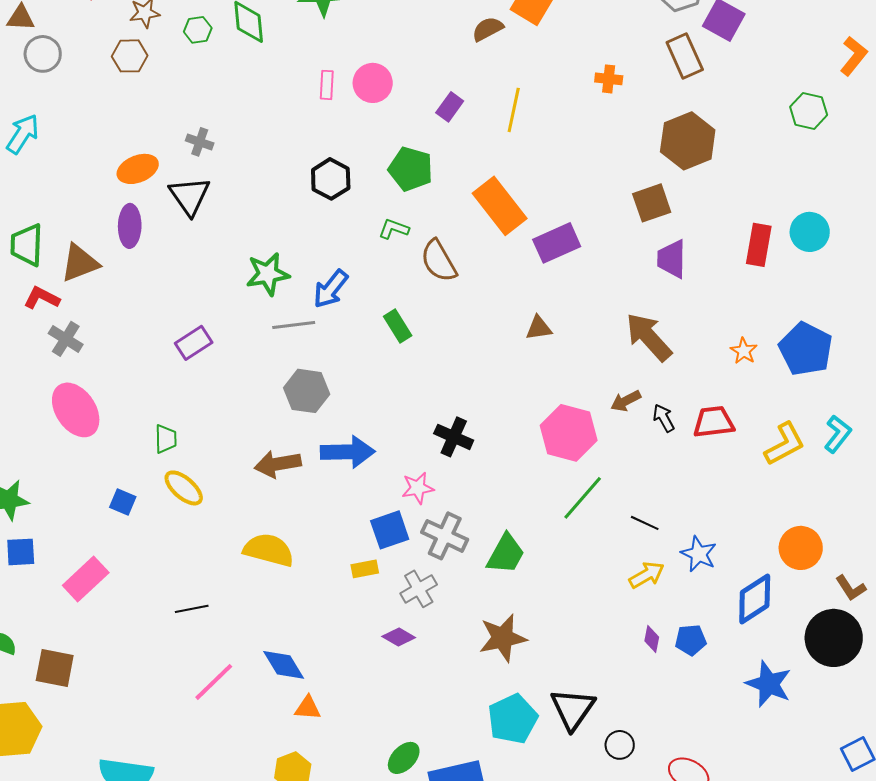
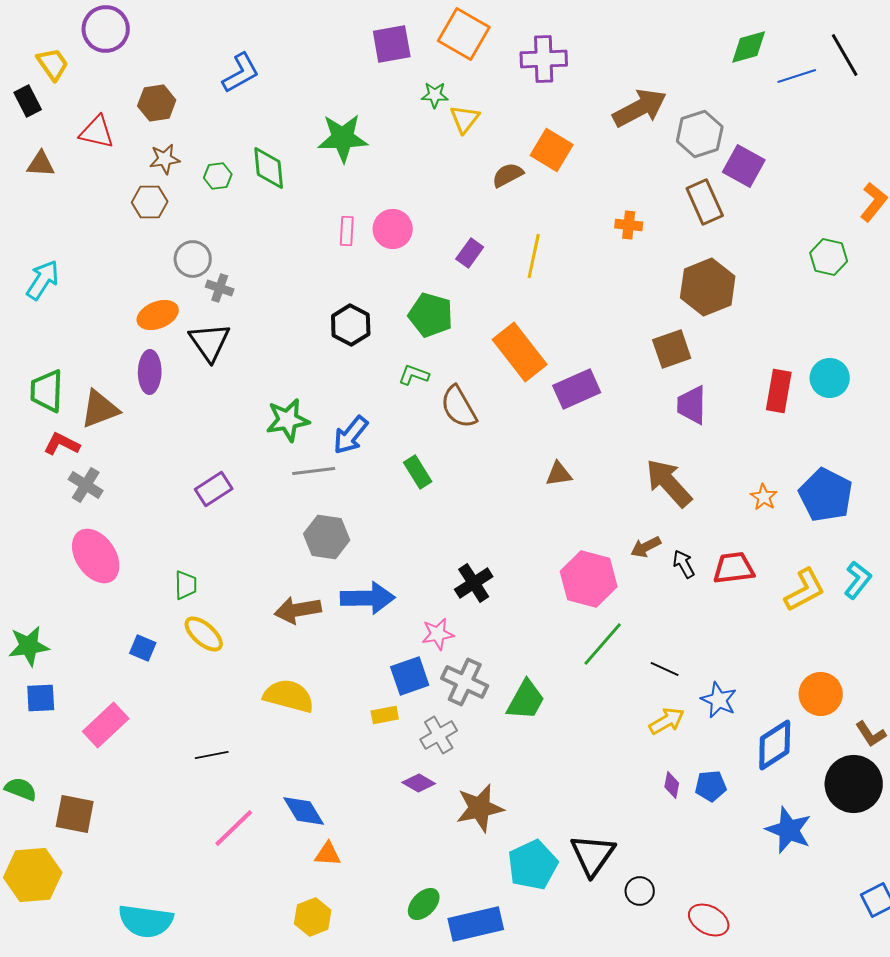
gray circle: (43, 54) -> (193, 259), moved
black cross: (454, 437) -> (474, 583), turned 33
brown star: (503, 638) -> (480, 808), moved

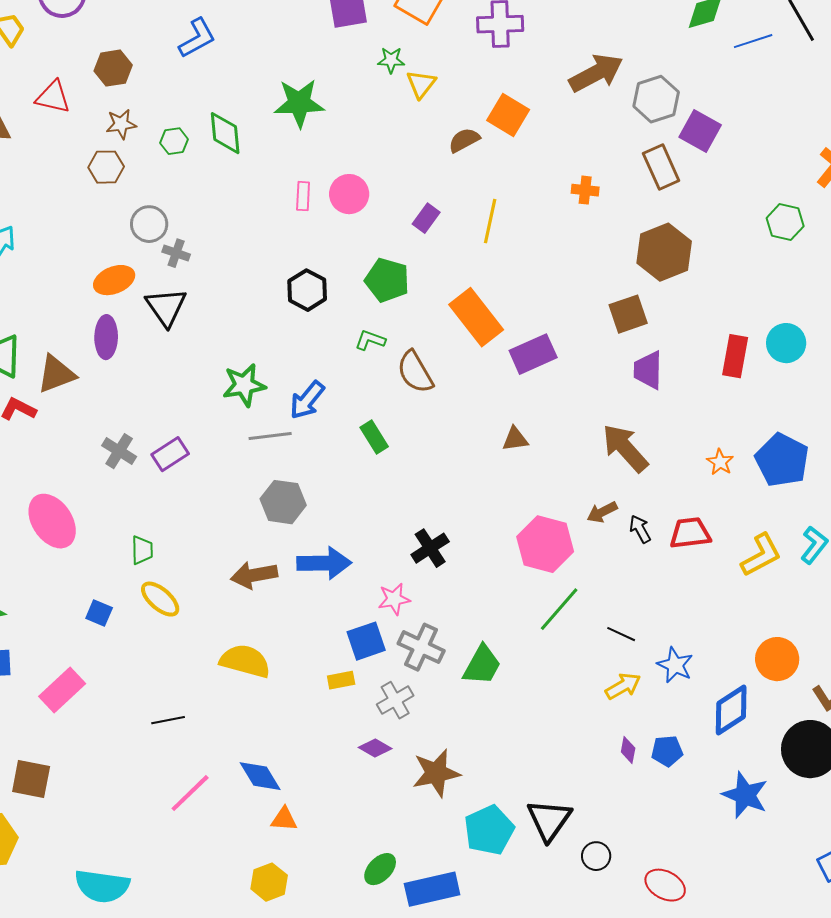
gray cross: (86, 485) -> (119, 451), moved

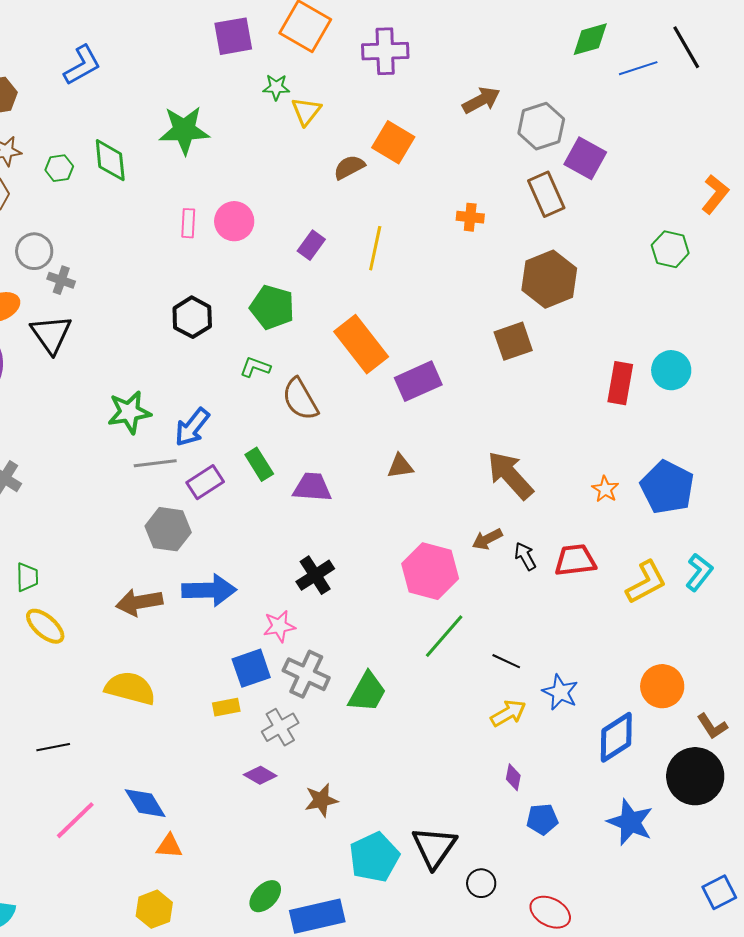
brown arrow: (596, 73) -> (481, 100), size x0.7
purple trapezoid: (648, 370) -> (312, 487), moved, turned 93
purple rectangle: (170, 454) -> (205, 482), moved
blue pentagon: (667, 751) -> (542, 819), moved
brown star: (436, 773) -> (321, 800), size x0.7

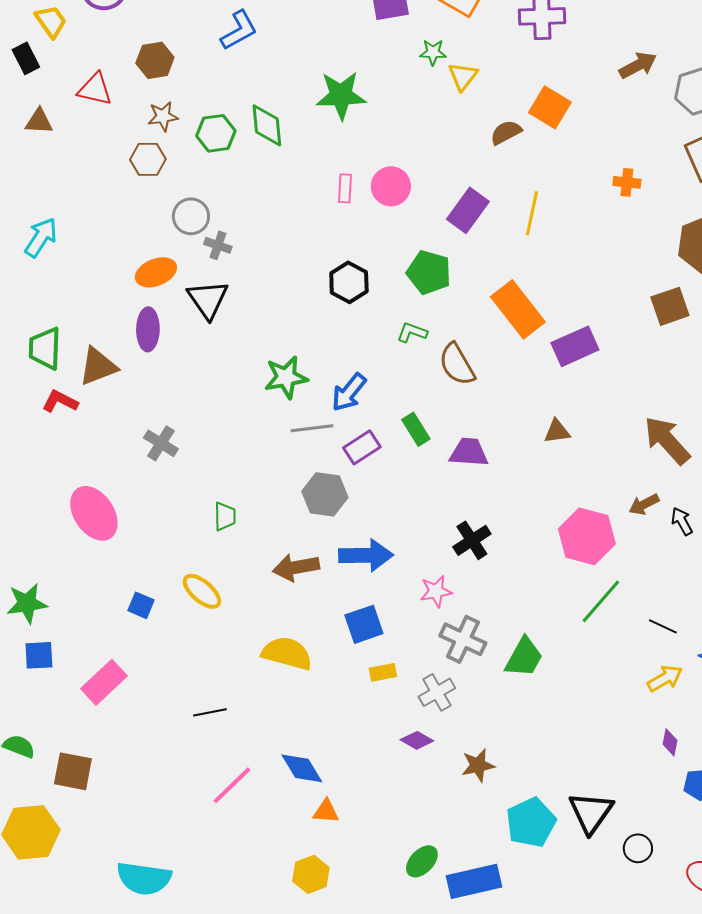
green hexagon: (59, 168) -> (216, 133), size x1.4
purple rectangle: (311, 245) -> (468, 210), size x1.5
green trapezoid: (27, 577) -> (225, 516), moved
blue square: (251, 668) -> (364, 624), moved

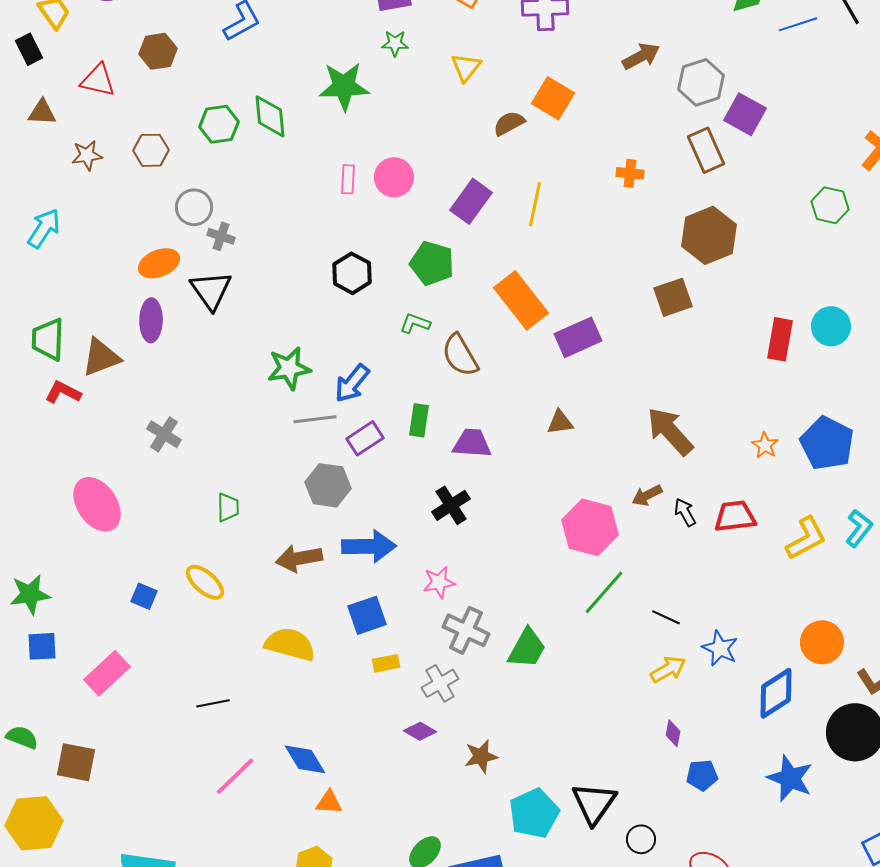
green star: (433, 52) -> (395, 43), moved
brown star: (163, 116) -> (87, 155), moved
green rectangle: (416, 429) -> (419, 420), turned 40
black cross: (472, 540) -> (451, 505), moved

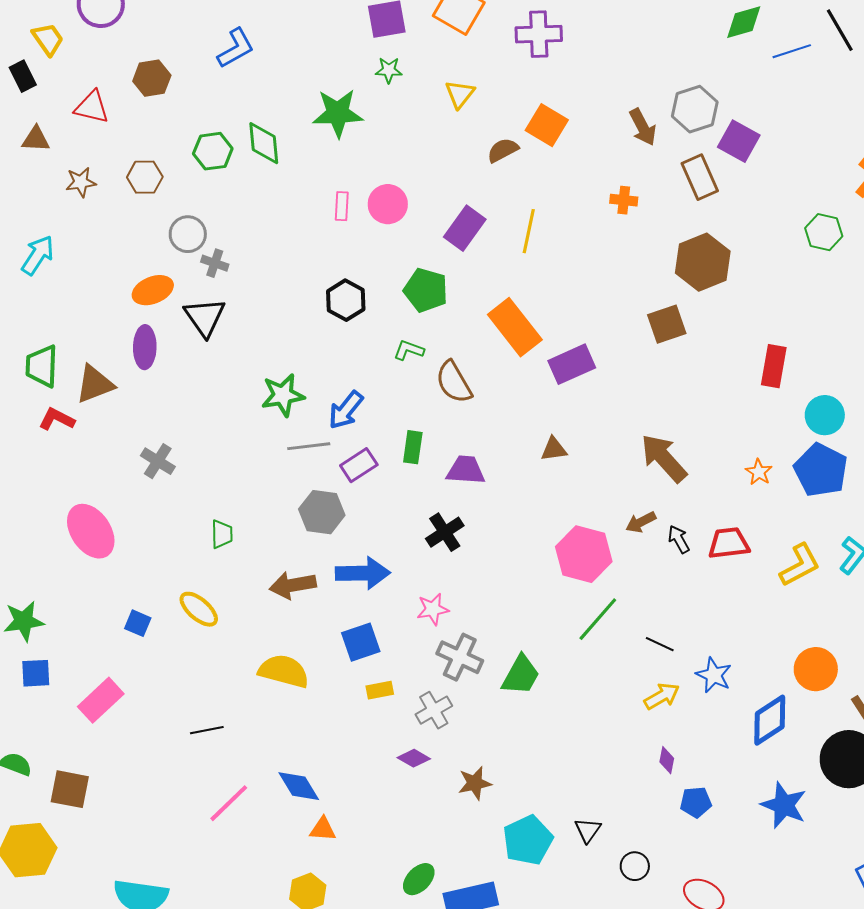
brown arrow: (641, 56) -> (643, 127), moved, turned 90
cyan circle: (831, 326) -> (825, 415), moved
black triangle: (594, 803) -> (588, 830), size x0.6

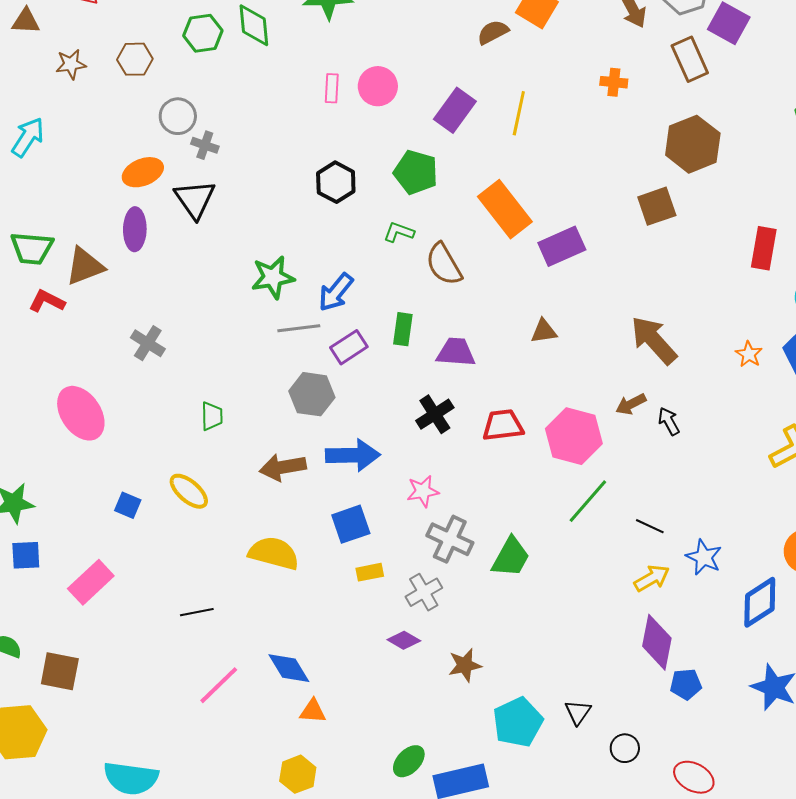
green trapezoid: (42, 366) -> (32, 248), turned -87
red trapezoid: (729, 543) -> (503, 425), moved
purple diamond: (667, 760) -> (657, 642), size x2.0

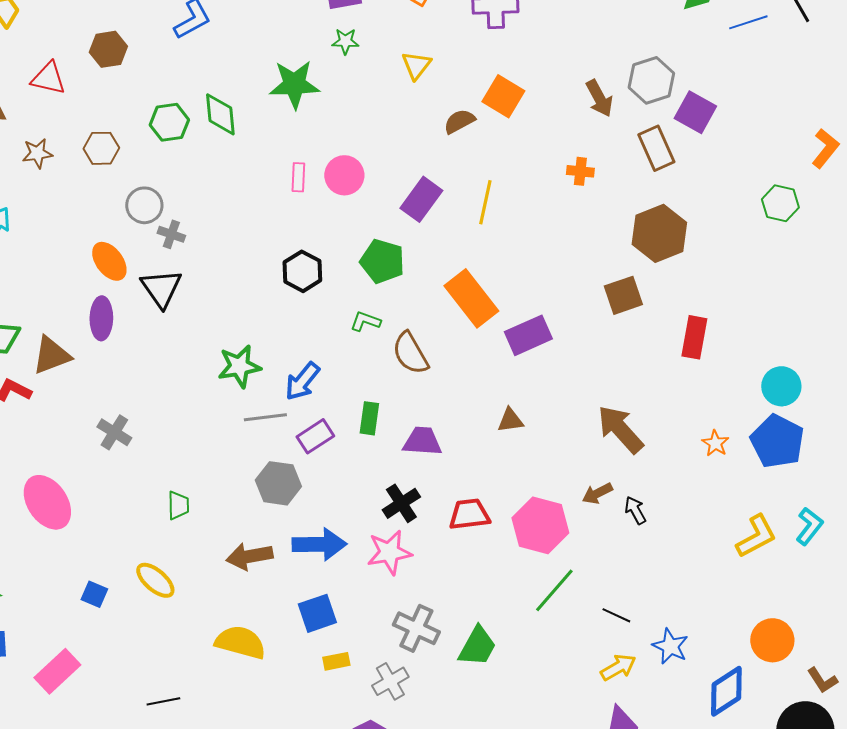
orange ellipse: (143, 172) -> (109, 261), turned 75
red rectangle: (764, 248) -> (694, 337), moved
pink star: (423, 491) -> (389, 552), moved, size x1.4

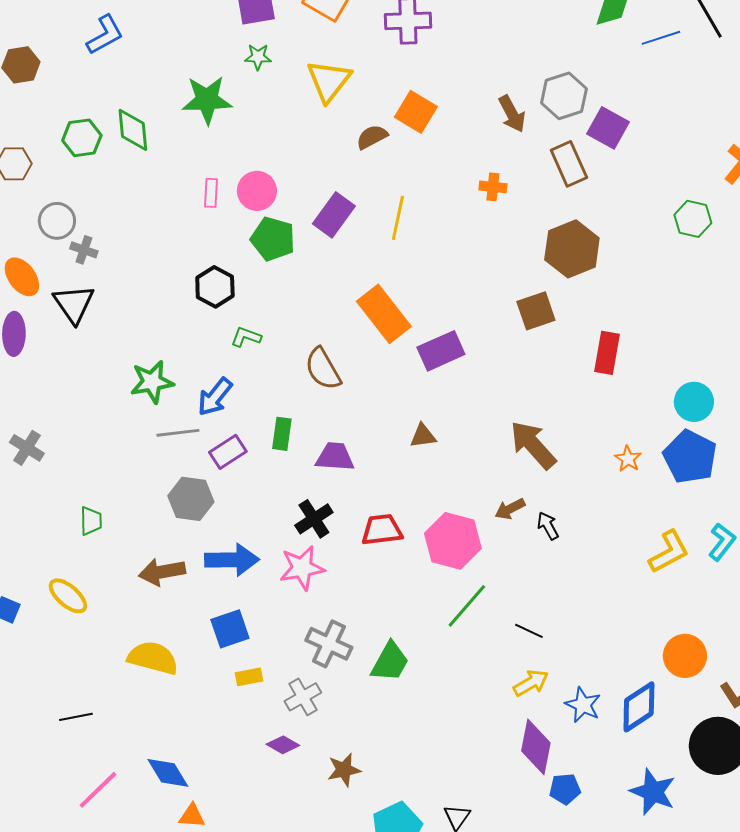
yellow triangle: (416, 65) -> (329, 81), size x1.5
green pentagon: (382, 261) -> (273, 239), moved
green L-shape: (365, 321) -> (246, 337), moved
blue star: (670, 646) -> (583, 705), moved

